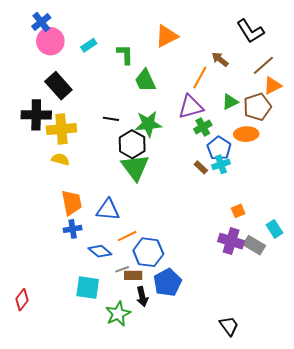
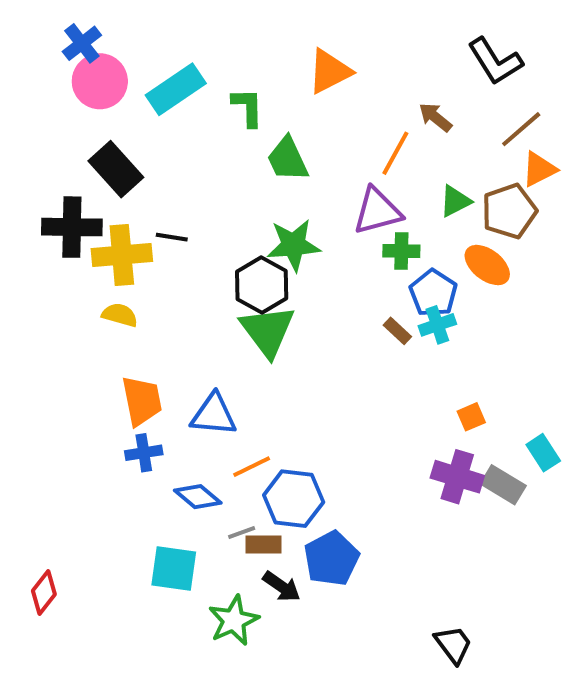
cyan rectangle: (89, 45) -> (176, 89), size x1.8
black line: (111, 119) -> (172, 237), moved
green cross: (203, 127) -> (401, 251), turned 30
orange ellipse: (246, 134) -> (487, 265), turned 40
black arrow: (142, 297) -> (282, 587), turned -42

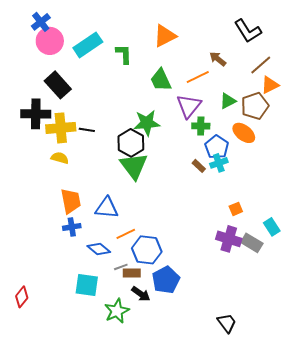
orange line: (395, 153) -> (198, 77), turned 35
green trapezoid: (288, 159) -> (161, 80), moved
purple triangle: (377, 211) -> (189, 106), turned -36
black line: (172, 237) -> (87, 130), moved

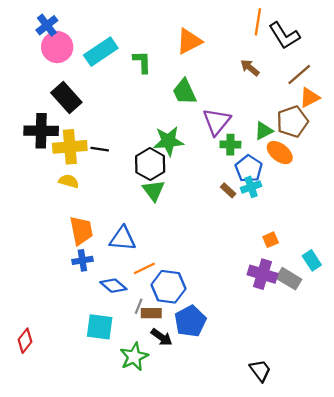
orange line: (198, 77) -> (258, 22), moved, turned -55
green triangle: (228, 101) -> (264, 131), moved
green triangle: (134, 166) -> (154, 190), size x0.7
gray line: (121, 267) -> (139, 306), turned -48

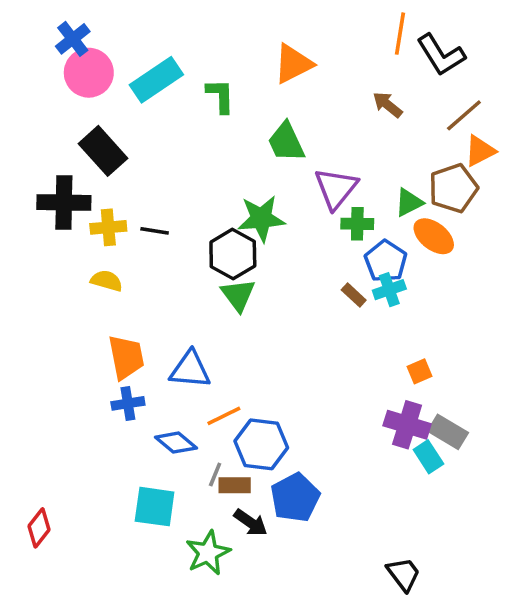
yellow cross: (70, 147) -> (108, 227), size x0.7
cyan rectangle: (312, 260) -> (428, 457), moved

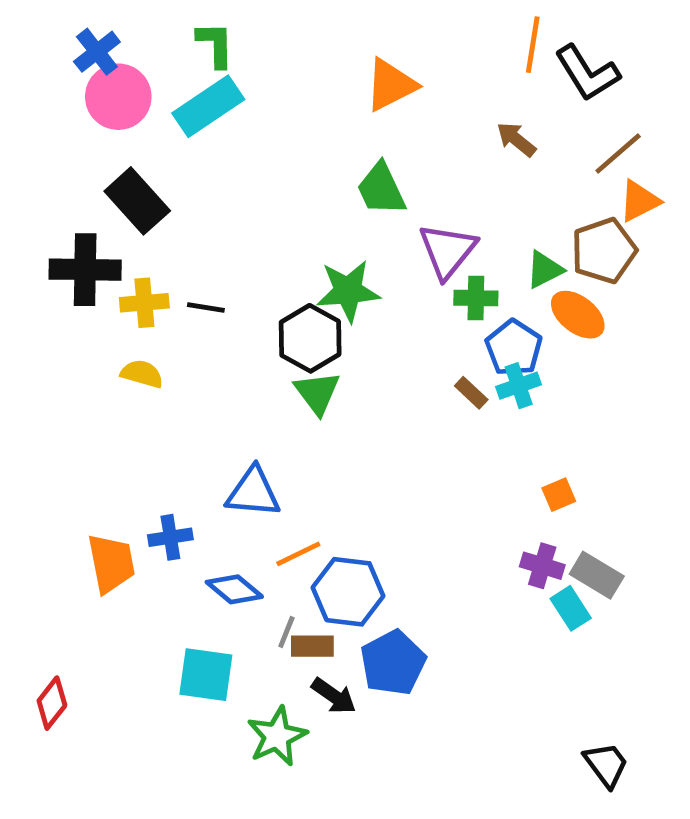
green L-shape: (220, 96) -> (215, 45), moved
orange trapezoid: (126, 357) -> (111, 563), moved
purple cross: (407, 425) -> (542, 566), size x0.7
black trapezoid: (404, 574) -> (606, 765), moved

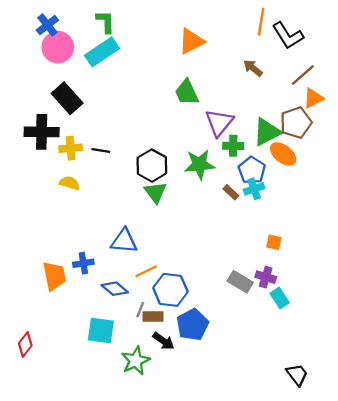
green triangle: (545, 270) -> (267, 132), size x1.5
green star: (348, 291) -> (200, 164), moved
orange square: (559, 495) -> (274, 242), turned 35
gray rectangle: (597, 575) -> (240, 282), moved

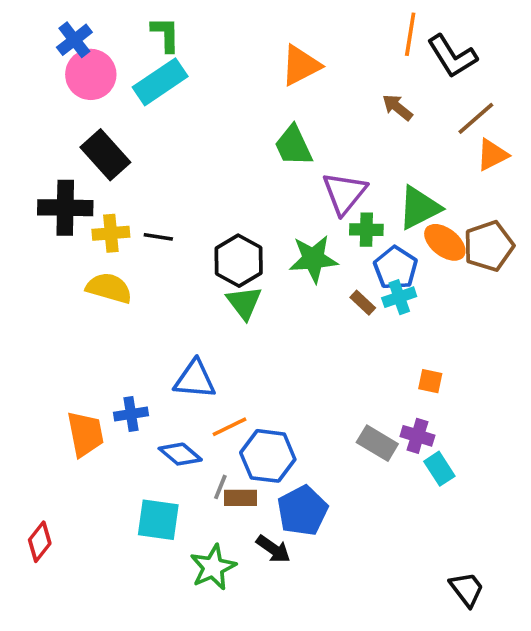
brown pentagon: (296, 123) -> (489, 246), moved
yellow semicircle: (69, 183) -> (109, 288), size x1.4
black arrow: (164, 341) -> (273, 549), moved

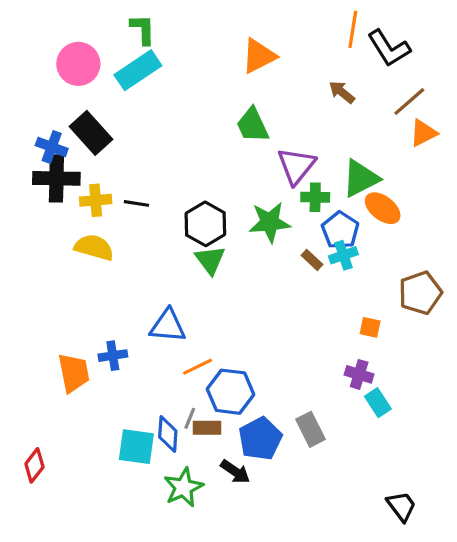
blue cross: (74, 40) -> (52, 147), moved, turned -32
brown pentagon: (489, 246) -> (420, 293), moved
gray rectangle: (377, 443) -> (310, 429), moved, turned 32
blue diamond: (180, 454) -> (168, 434), moved, turned 54

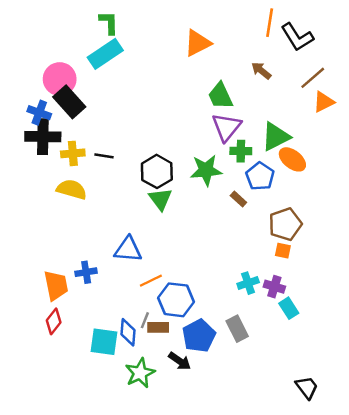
pink circle: (78, 64) -> (60, 79), moved
green trapezoid: (252, 125) -> (220, 96), moved
cyan cross: (343, 255) -> (248, 283), moved
brown pentagon: (420, 293) -> (285, 224), moved
red diamond: (34, 465) -> (54, 321), moved

